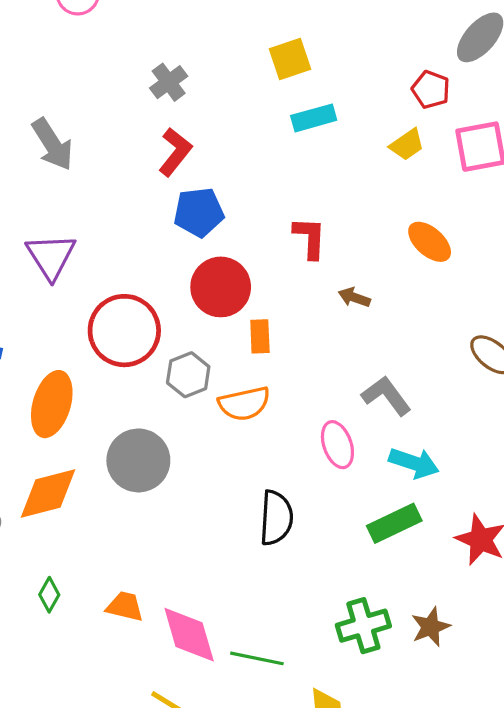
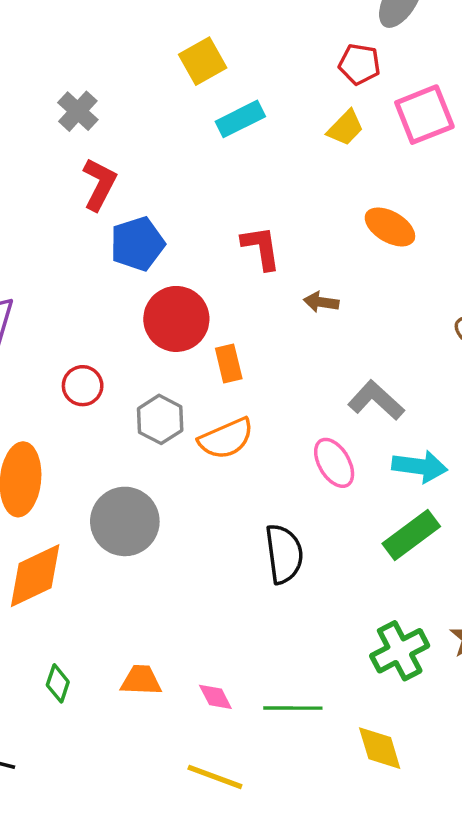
red circle: (124, 331) -> (83, 386), size x0.5
pink diamond: (189, 635) -> (215, 697), size x0.5

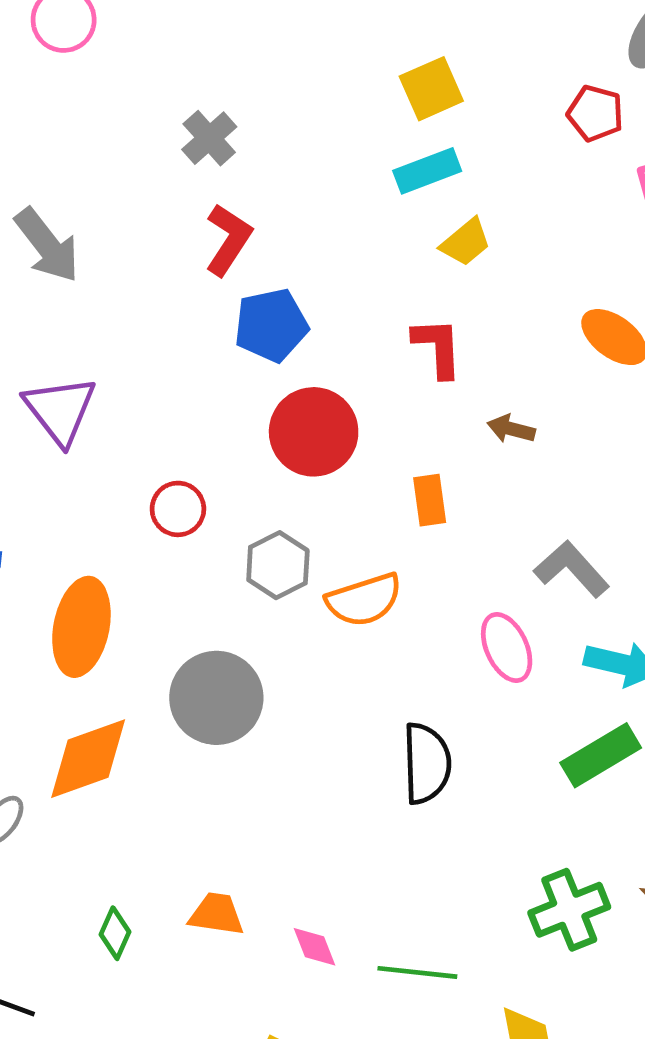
yellow square: (203, 61) -> (431, 89), moved
yellow trapezoid: (345, 128) -> (466, 242), moved
orange rectangle: (229, 363) -> (430, 500), moved
green diamond: (58, 683) -> (115, 933), moved

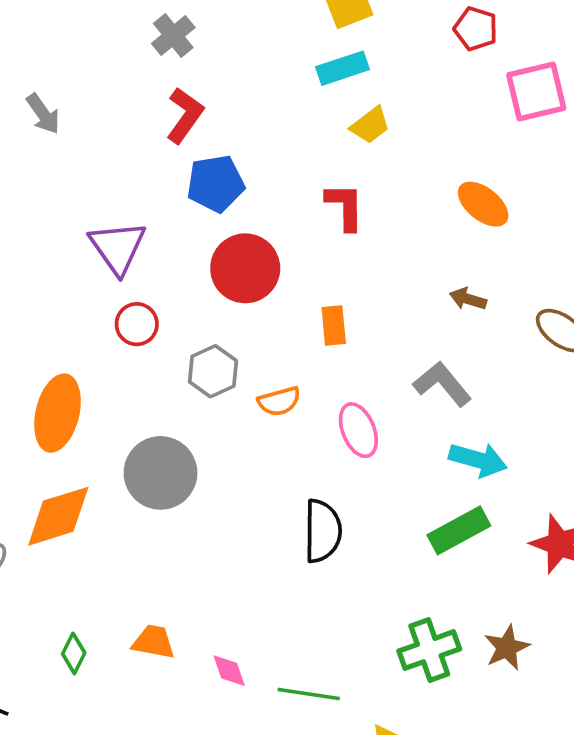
gray arrow: (47, 245) -> (43, 114), size x0.7
purple triangle: (60, 410) -> (118, 247), moved
brown arrow: (511, 429) -> (468, 299), moved
orange semicircle: (364, 600) -> (279, 401), size x0.7
pink ellipse: (507, 647) -> (358, 430), moved

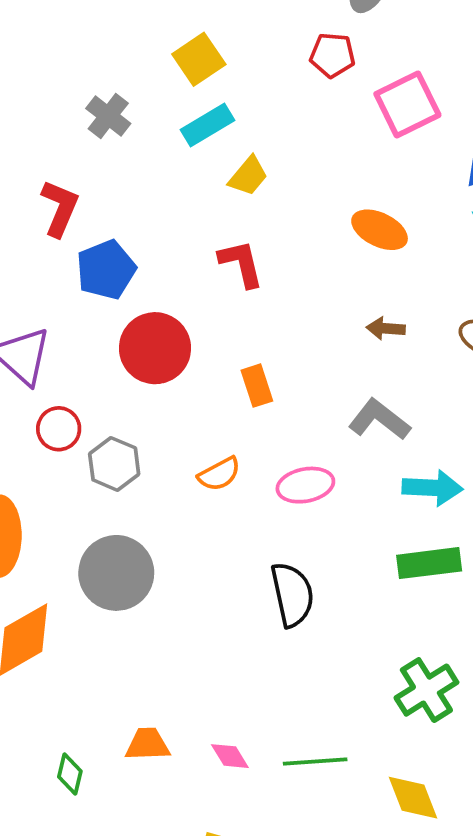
gray cross: (173, 35) -> (108, 116), moved
gray hexagon: (213, 371) -> (114, 464), moved
pink ellipse: (358, 430) -> (305, 485), turned -66
green rectangle: (459, 530) -> (429, 563), turned 34

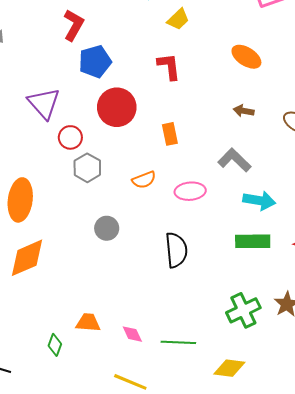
red circle: (59, 429) -> (70, 137), moved
gray circle: (116, 573) -> (107, 228), moved, size x0.6
green diamond: (70, 774) -> (55, 345), moved
yellow diamond: (413, 798) -> (229, 368), turned -68

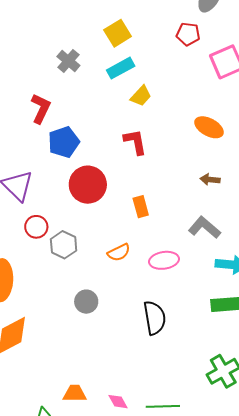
red circle: (70, 137) -> (36, 227), moved

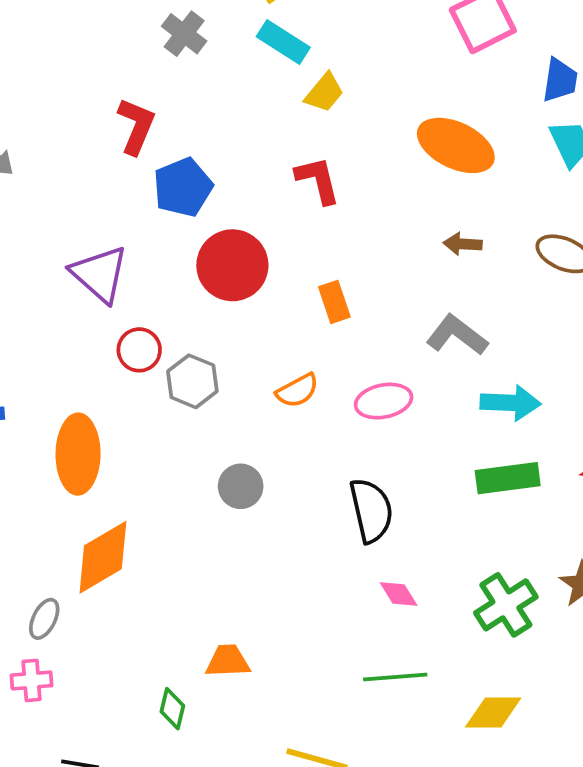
cyan rectangle: (121, 68) -> (283, 42), turned 64
orange ellipse: (209, 127) -> (456, 145), size x1.4
pink diamond: (118, 402) -> (399, 594), moved

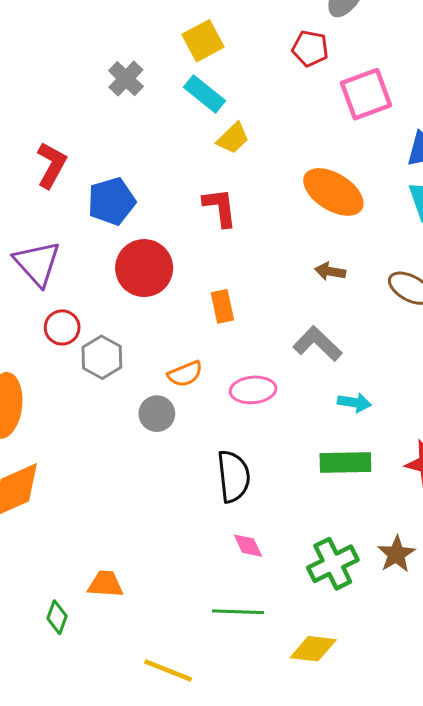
red L-shape: (136, 126) -> (52, 165), moved
cyan arrow: (510, 403) -> (354, 403), size x0.7
gray circle: (241, 486) -> (157, 414), moved

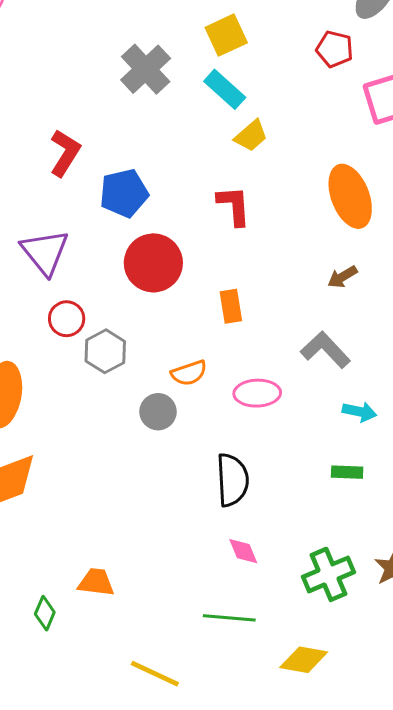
gray cross: (126, 79) -> (146, 69), size x1.4
orange ellipse: (333, 192) -> (350, 196), turned 34
brown arrow: (330, 271) -> (342, 277), turned -44
green rectangle: (345, 462) -> (347, 472), size x0.6

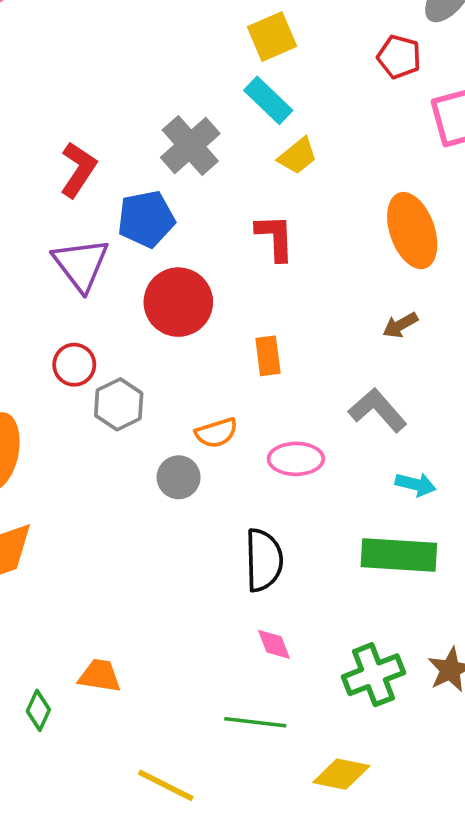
gray cross: (146, 69) -> (190, 145), moved
purple triangle: (45, 252) -> (81, 265), moved
green rectangle: (347, 472) -> (399, 555), size x2.0

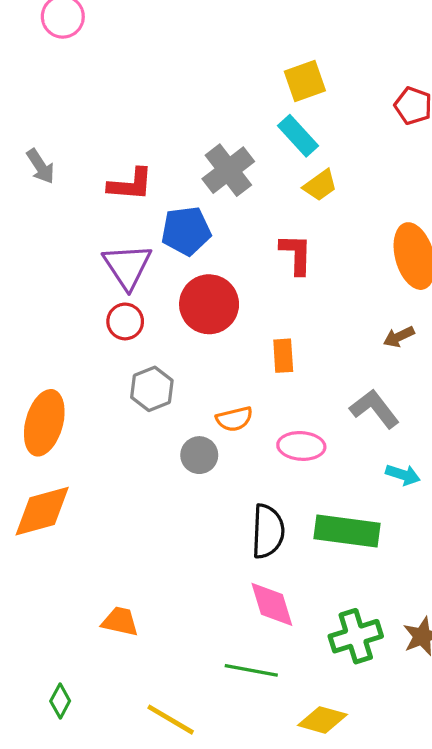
red L-shape: (78, 170) -> (130, 184), turned 57
red circle: (74, 365) -> (125, 321), moved
green rectangle: (399, 555) -> (347, 531), moved
pink diamond: (274, 644) -> (272, 604), size x1.6
green diamond: (38, 710) -> (60, 701), moved

